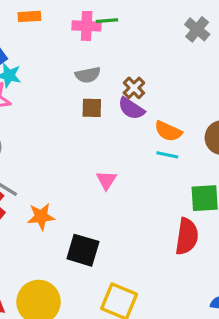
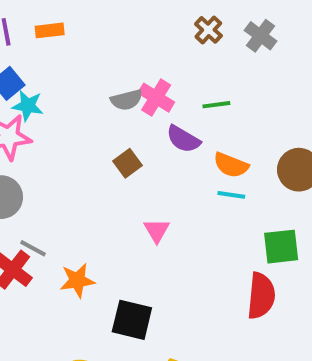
green line: (107, 21) -> (216, 105), moved
pink cross: (87, 26) -> (156, 98), moved, turned 32
brown cross: (134, 88) -> (208, 30), moved
brown square: (92, 108) -> (128, 163), moved, turned -35

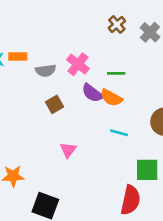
orange rectangle: (50, 30) -> (18, 57), moved
gray semicircle: (127, 100) -> (46, 71), moved
orange semicircle: (231, 165) -> (111, 98), moved

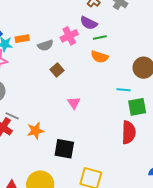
pink cross: (78, 64) -> (69, 36), turned 36
purple semicircle: (92, 93) -> (89, 23), moved
cyan line: (119, 133) -> (124, 90), moved

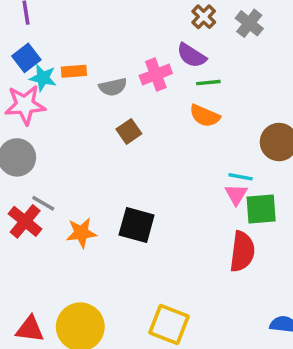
pink triangle: (74, 103) -> (236, 194), moved
black square: (64, 149) -> (137, 225), moved

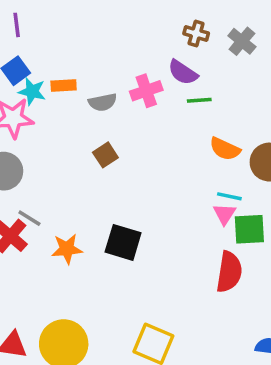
brown cross: (204, 17) -> (196, 33), turned -30
orange semicircle: (205, 116) -> (225, 149), moved
brown square: (129, 131) -> (105, 155), moved

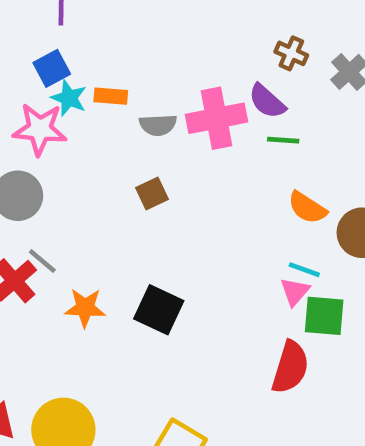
pink cross: (146, 91) -> (217, 118), size x1.4

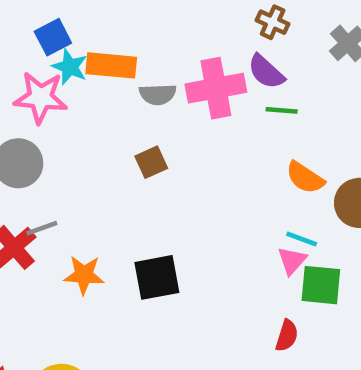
brown cross: (291, 53) -> (273, 22), moved
orange rectangle: (111, 96) -> (111, 65), size x1.5
gray line: (42, 261) -> (42, 228), turned -60
black square: (159, 310) -> (157, 277), turned -36
red semicircle: (290, 367) -> (287, 336), size x0.6

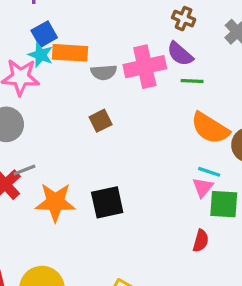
blue square: (53, 37) -> (44, 34), moved
orange semicircle: (305, 178) -> (210, 128), size x1.4
orange star: (84, 275) -> (55, 202), size x1.4

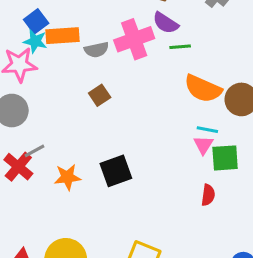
orange star: (55, 202) -> (67, 177), size x0.7

